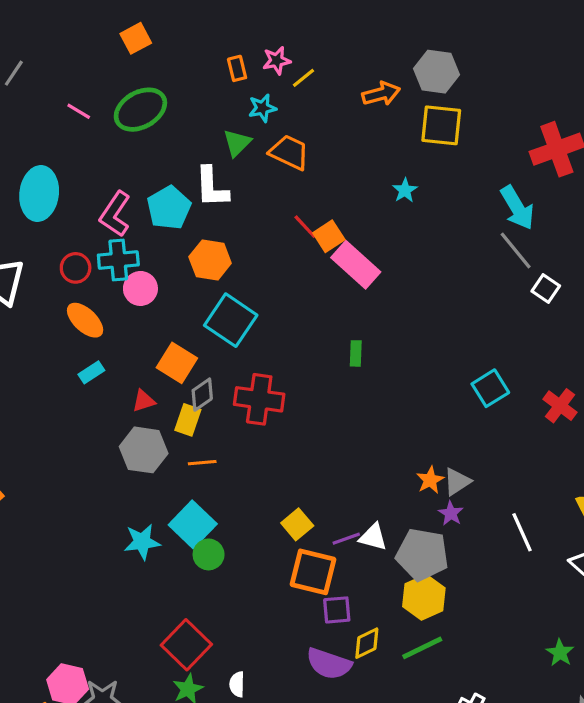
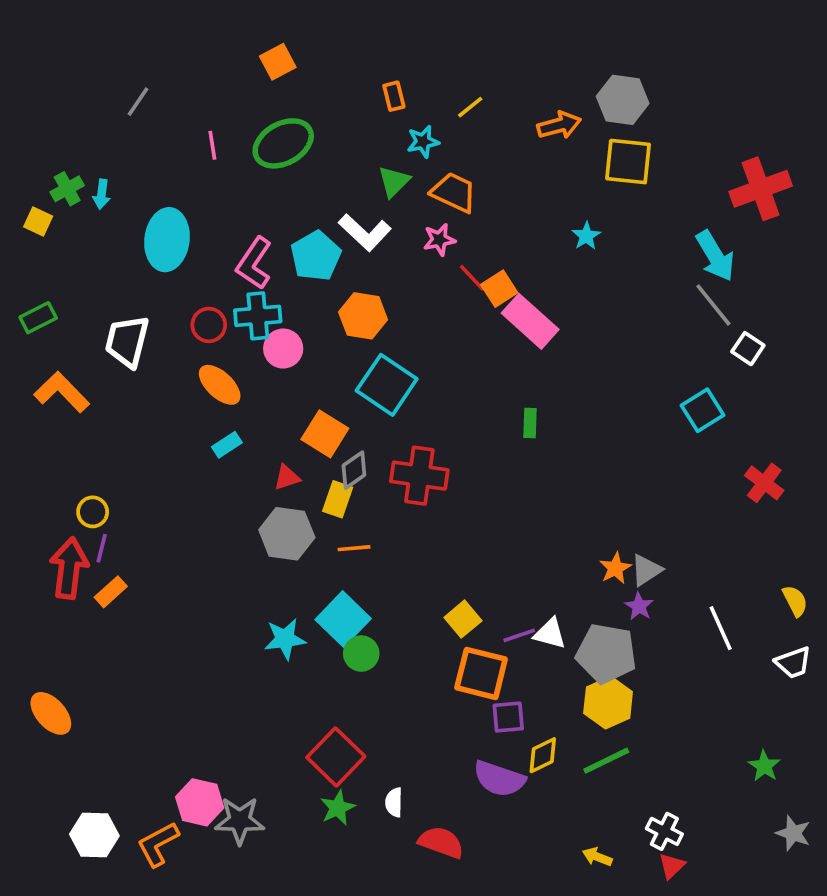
pink star: (277, 61) -> (439, 240), moved
pink line: (79, 111) -> (212, 145), turned 50
white L-shape: (212, 187) -> (365, 232), turned -45
cyan square: (490, 388) -> (703, 410), moved

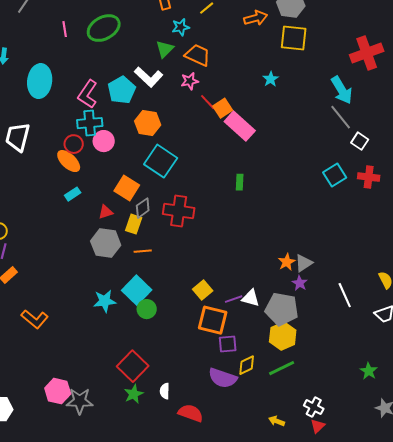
red circle: (209, 325) -> (74, 144), moved
red cross: (764, 483) -> (369, 177), moved, turned -30
orange L-shape: (158, 844) -> (35, 319), moved, turned -112

